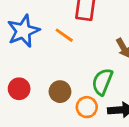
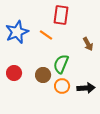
green semicircle: (102, 82) -> (61, 64), moved

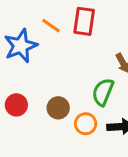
orange line: (46, 35) -> (51, 26), moved
green semicircle: (61, 64) -> (103, 92), moved

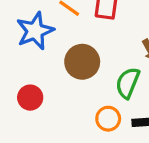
brown circle: (58, 108) -> (82, 62), moved, size x1.4

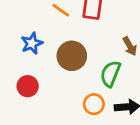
blue star: (35, 31) -> (32, 43), moved, size x0.7

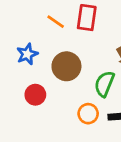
red circle: (28, 86) -> (35, 95), moved

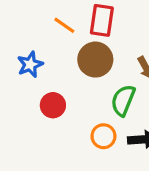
brown circle: (66, 66) -> (95, 60), moved
red circle: (35, 95) -> (53, 105), moved

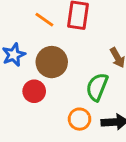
brown circle: (95, 60) -> (52, 62), moved

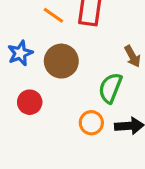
red circle: (34, 91) -> (30, 102), moved

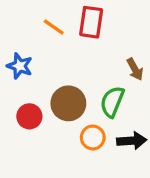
blue star: (20, 53) -> (20, 66), turned -30
brown circle: (61, 61) -> (68, 103), moved

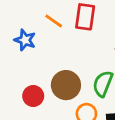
blue star: (20, 66) -> (25, 40), moved

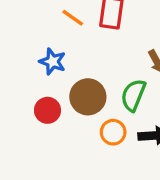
blue star: (25, 40) -> (53, 62), moved

